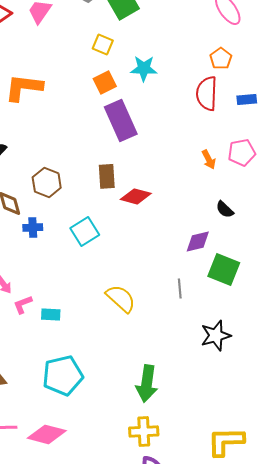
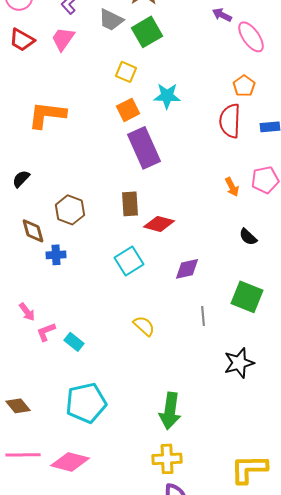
cyan square: (85, 231) -> (129, 261), moved
purple diamond: (198, 241) -> (187, 269), moved
yellow semicircle: (121, 298) -> (144, 326), size x0.7
cyan rectangle: (51, 314) -> (74, 342), turned 36

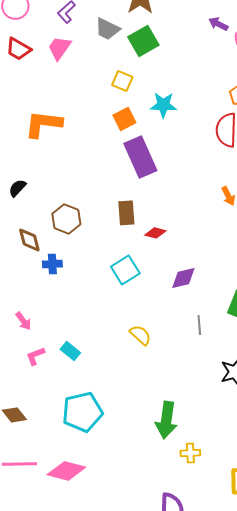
red diamond: (159, 224) -> (155, 233), size x0.7
pink L-shape: (46, 332) -> (35, 356), moved
yellow cross: (167, 459) -> (190, 453), moved, size x0.7

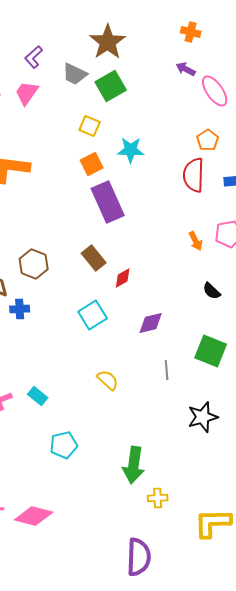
brown rectangle: (126, 213) -> (94, 258), turned -35
red diamond: (155, 233) -> (123, 278), turned -45
cyan pentagon: (82, 412) -> (64, 445), moved, size x0.7

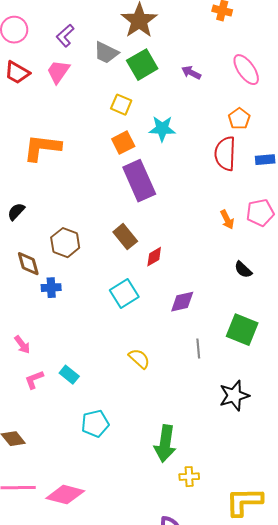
purple arrow: (186, 69) -> (191, 73), moved

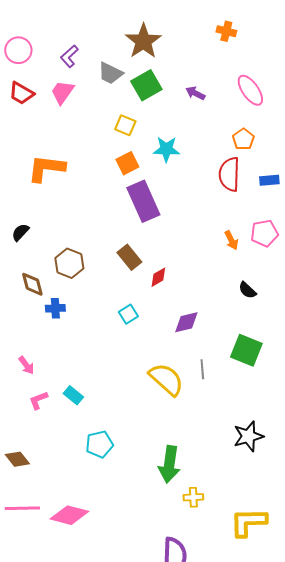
cyan square: (124, 294) -> (128, 314), size x0.7
yellow semicircle: (139, 359) -> (166, 379), moved, size x1.6
black star: (234, 396) -> (248, 436), moved

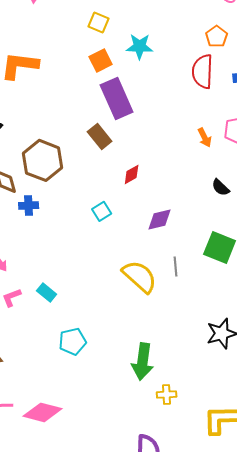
brown rectangle: (129, 257) -> (100, 136), moved
brown hexagon: (69, 263) -> (43, 160), size x1.4

